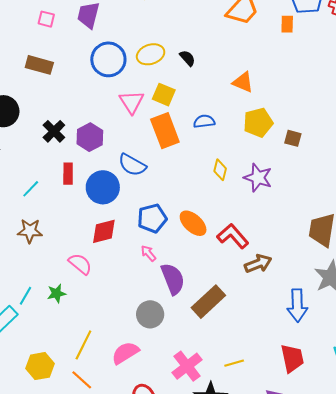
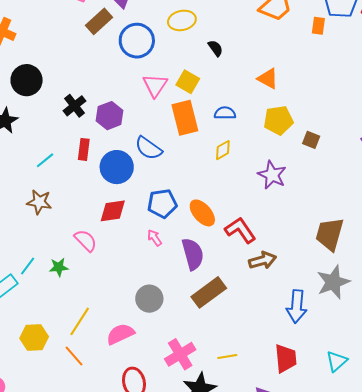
yellow ellipse: (151, 54) -> (182, 20), moved
brown rectangle: (39, 65) -> (99, 21), moved, turned -64
yellow diamond: (220, 170) -> (223, 150), moved, turned 40
purple semicircle: (173, 279) -> (193, 254), moved

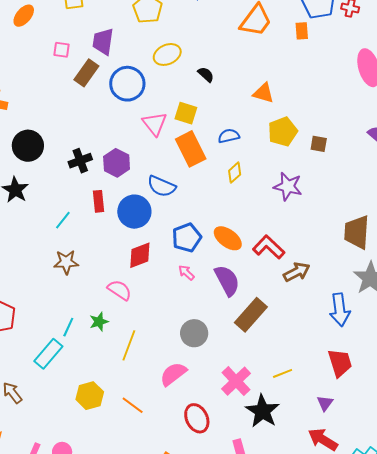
black cross: (75, 106) -> (80, 161), turned 30
yellow line: (80, 321) -> (129, 345), moved

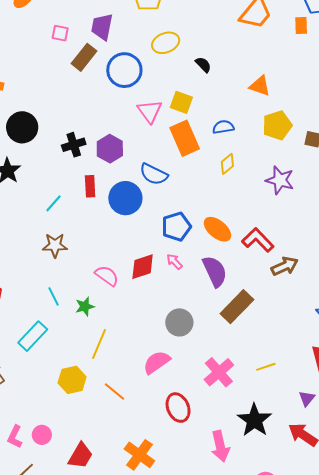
red diamond: (140, 255) -> (143, 267), moved
cyan line: (68, 327) -> (53, 296), moved, turned -54
yellow line: (129, 345) -> (99, 344), moved
black star: (262, 411) -> (254, 420), moved

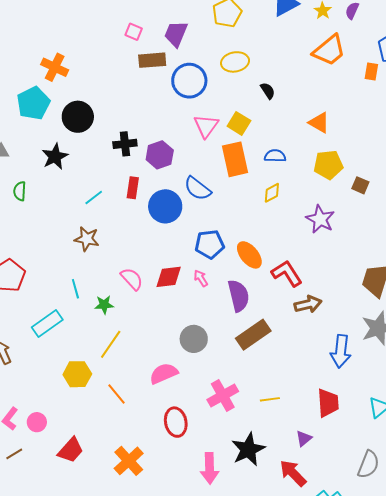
brown rectangle: (84, 57) -> (152, 60), turned 36

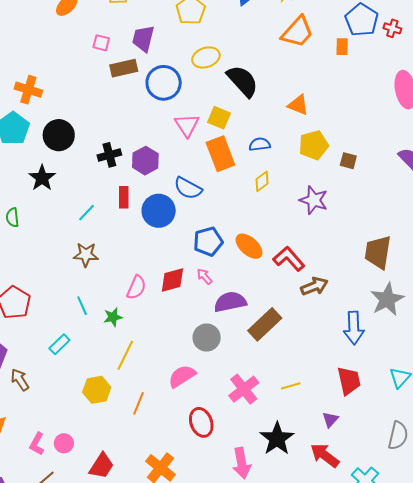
black semicircle: (268, 91) -> (243, 81), size x2.0
pink semicircle: (132, 279) -> (136, 287), turned 75
purple semicircle: (238, 296) -> (230, 302), moved, turned -80
cyan rectangle: (47, 324) -> (59, 344), size x0.7
orange line: (117, 394) -> (139, 403), turned 70

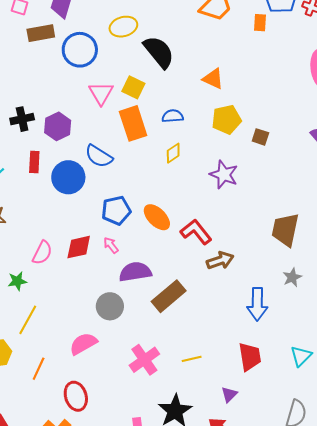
gray star: (387, 299) -> (292, 277), size x0.6
red ellipse: (201, 422) -> (76, 396), moved

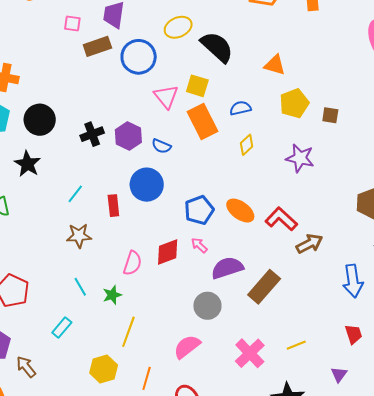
blue semicircle: (99, 156) -> (161, 146), moved, size x0.7
red rectangle: (34, 162) -> (113, 206), moved
red trapezoid: (250, 357) -> (354, 334), size x0.7

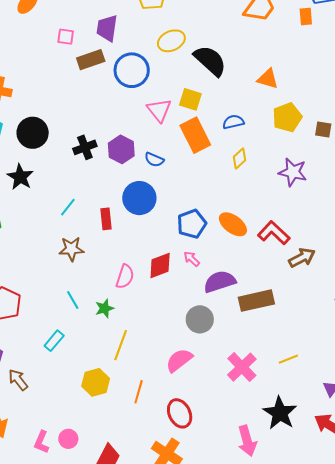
brown rectangle: (264, 287) -> (256, 301), turned 36

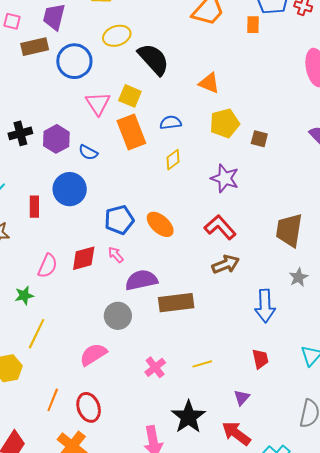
red L-shape: (274, 233) -> (220, 227), moved
pink cross: (242, 367) -> (155, 367), size x0.7
orange line: (139, 392) -> (53, 400), moved

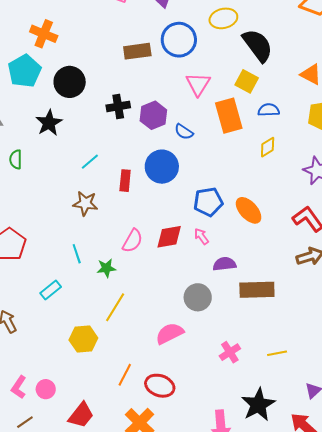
brown rectangle: (35, 47) -> (137, 51), moved
yellow square: (130, 96) -> (247, 81), moved
purple semicircle: (141, 280) -> (225, 264), size x0.7
red ellipse: (89, 407) -> (160, 386), turned -56

